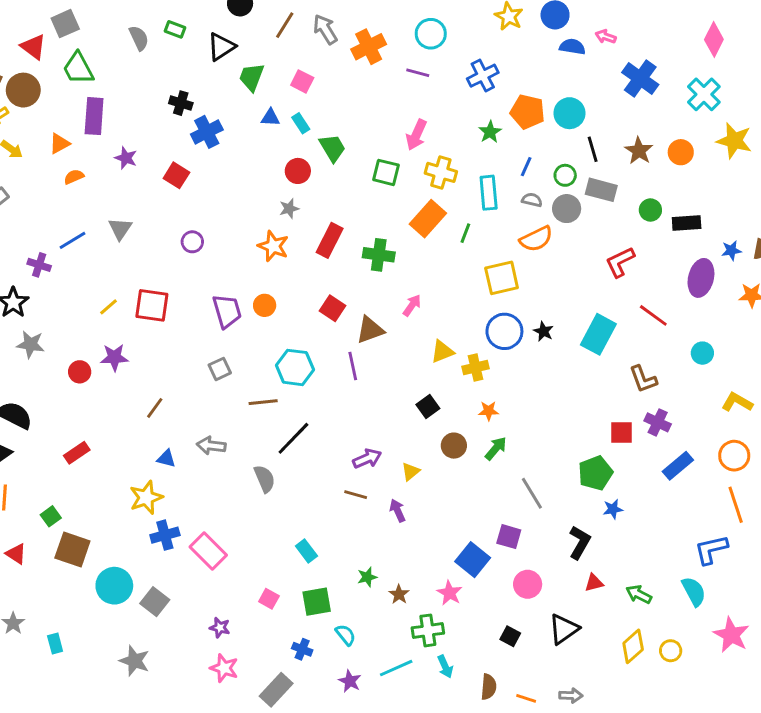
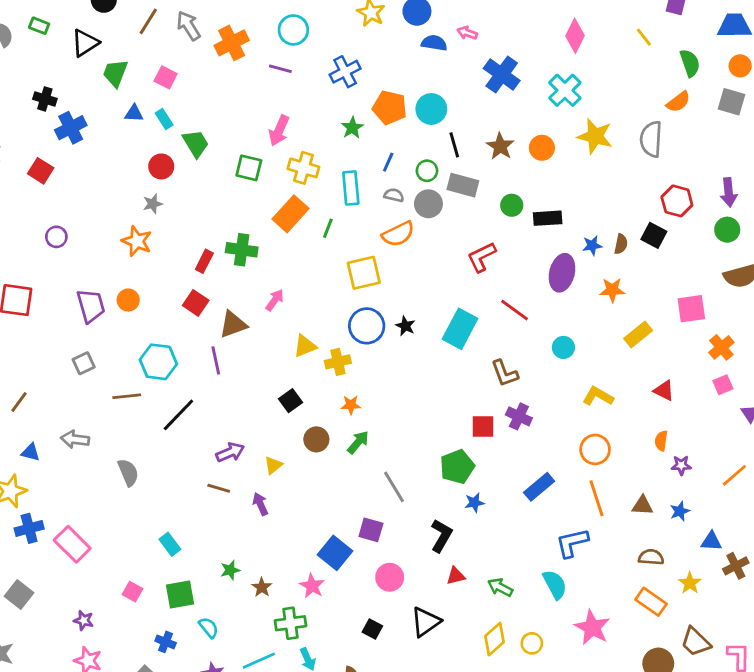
red rectangle: (330, 240) -> (204, 261), moved, size x0.7
black line: (293, 438) -> (178, 415), moved
blue rectangle: (678, 466) -> (539, 487), moved

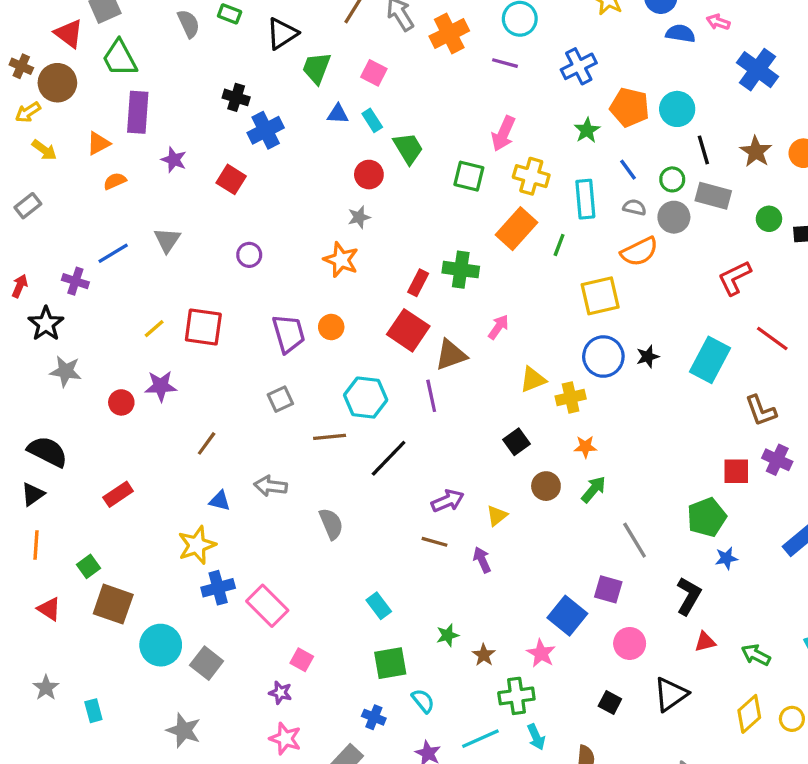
blue line: (388, 162) -> (628, 170), turned -60
red square: (196, 303) -> (408, 330), size x1.4
black star: (405, 326) -> (648, 357), turned 30
pink square: (132, 592) -> (302, 660), moved

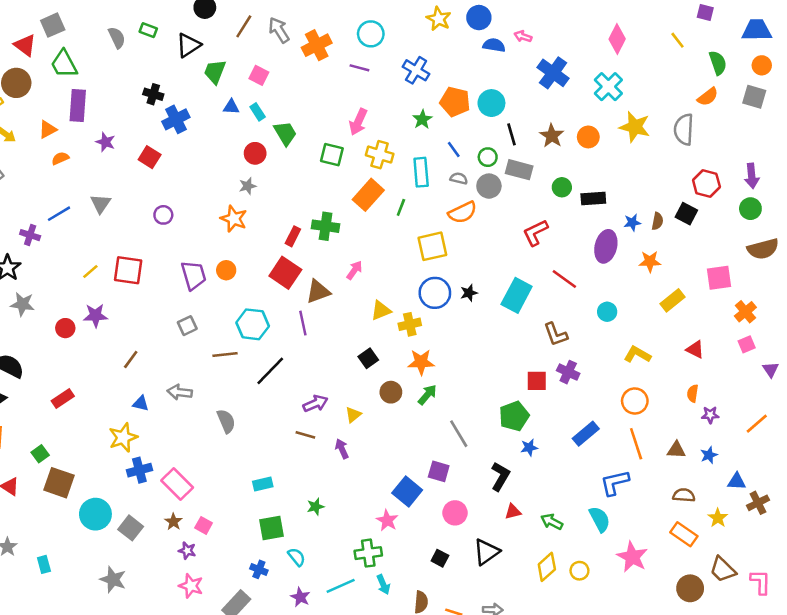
blue cross: (579, 66) -> (416, 70), turned -32
orange star: (585, 447) -> (421, 362), size x1.5
cyan rectangle: (379, 606) -> (263, 484), turned -66
brown star: (484, 655) -> (173, 522), moved

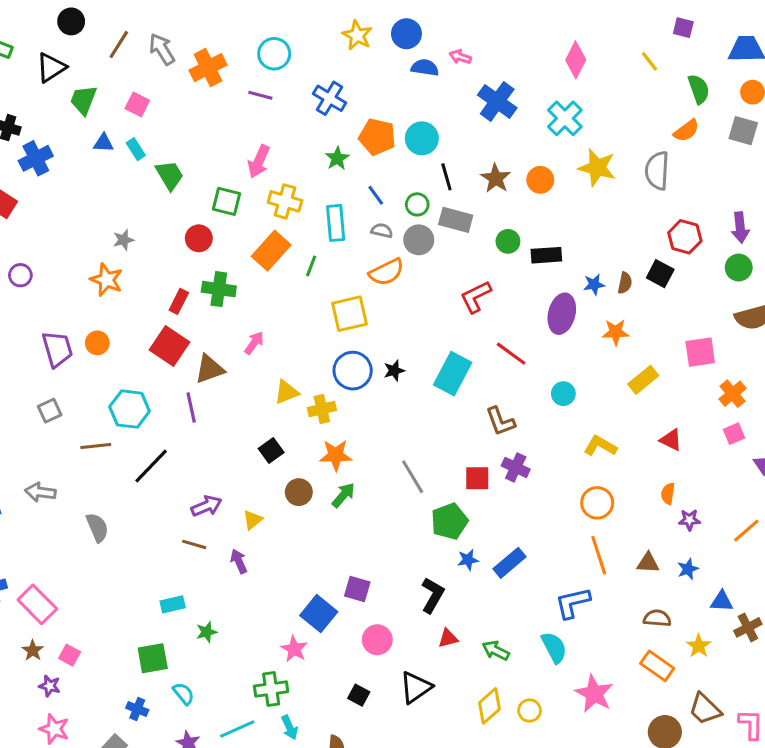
red circle: (255, 153) -> (199, 238), moved
gray line: (459, 434) -> (413, 477), moved
blue rectangle: (586, 434) -> (510, 563), moved
cyan rectangle: (263, 484) -> (173, 604), moved

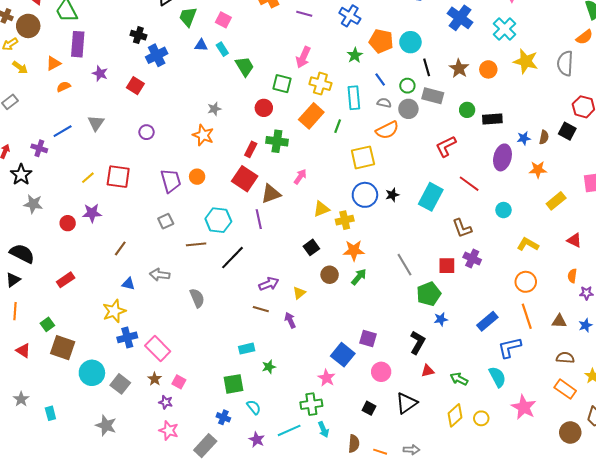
blue rectangle: (510, 563) -> (487, 321), moved

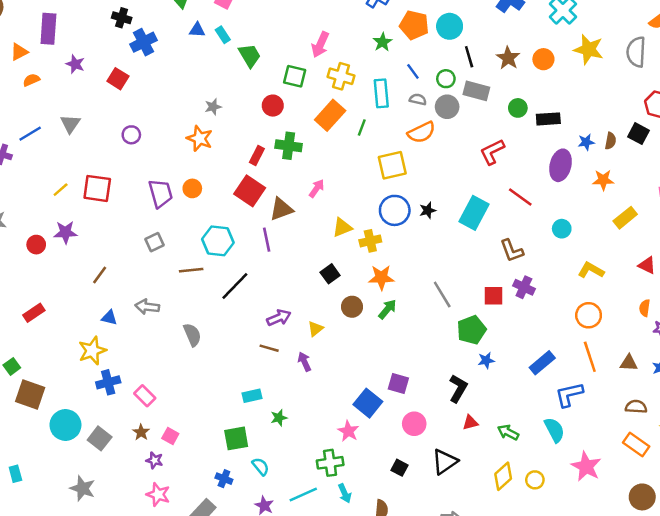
pink rectangle: (158, 349) -> (145, 396), size x0.7

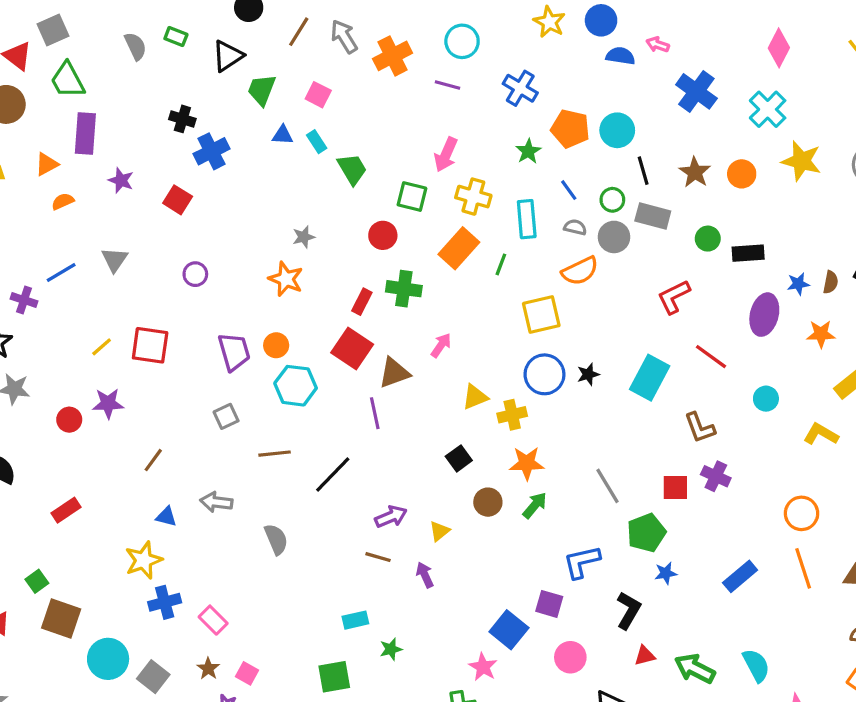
cyan hexagon: (218, 241) -> (296, 386), moved
yellow L-shape: (591, 270) -> (821, 434), moved
blue L-shape: (569, 395) -> (582, 562), moved
green arrow: (508, 432) -> (695, 669), size x1.4

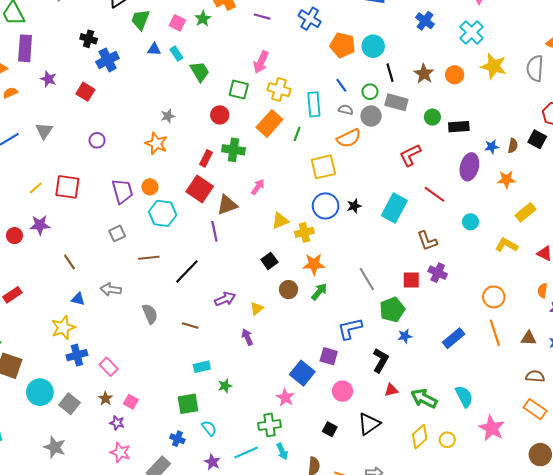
blue cross: (696, 91) -> (425, 21), size x0.7
green star: (528, 151) -> (203, 19), moved
brown line: (153, 460) -> (70, 262), turned -70
brown line: (378, 557) -> (190, 325), moved

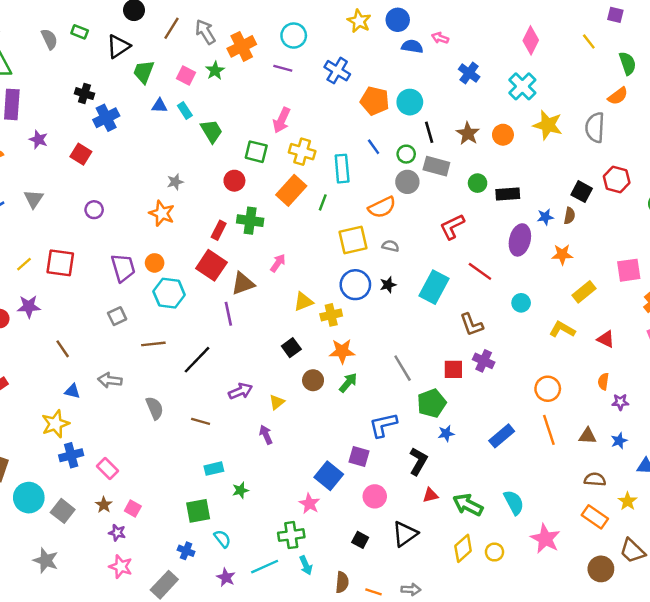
gray semicircle: (346, 110) -> (390, 246), moved
black square: (537, 139) -> (582, 192), moved

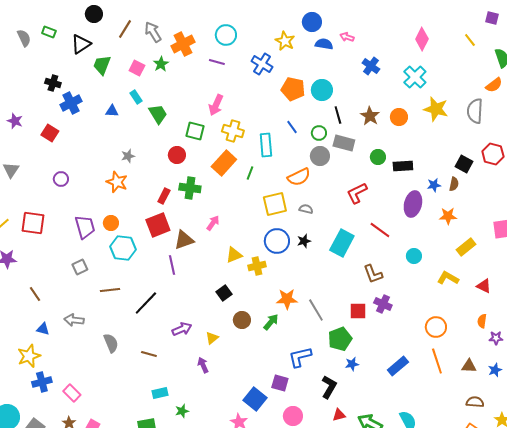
yellow star: (359, 21) -> (285, 41), moved
blue triangle: (159, 106) -> (112, 111), moved
red square: (211, 265) -> (158, 225), turned 35
orange star: (342, 351) -> (287, 299), moved

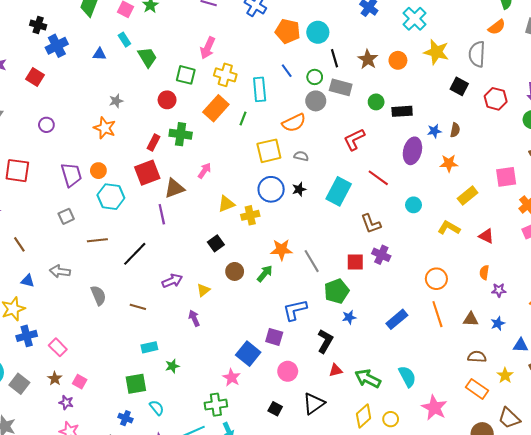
black square: (464, 164) -> (459, 86), moved

